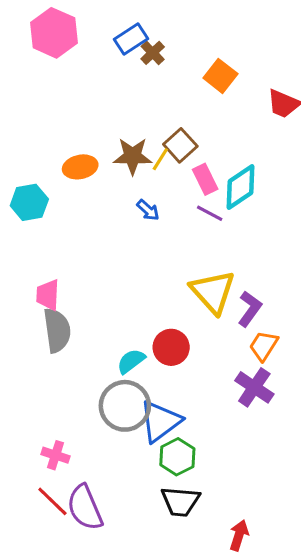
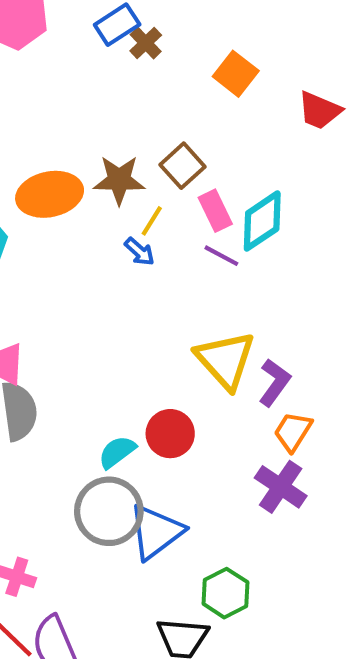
yellow line: (160, 159) -> (152, 221), moved
orange ellipse: (80, 167) -> (50, 194), size x1.4
green hexagon: (177, 457) -> (225, 593), moved

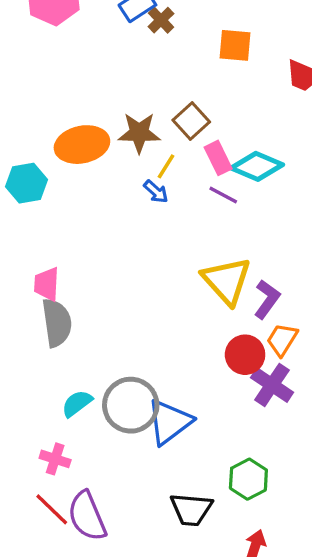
orange square: (236, 74) -> (235, 45), turned -33
cyan diamond: (262, 221) -> (257, 166), turned 57
red circle: (170, 434) -> (245, 355), moved
cyan semicircle: (117, 452) -> (77, 403), moved
green hexagon: (225, 593) -> (248, 479), moved

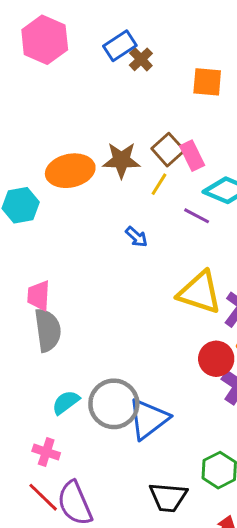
pink rectangle: (218, 158) -> (192, 156), moved
yellow line: (166, 166) -> (159, 184), moved
blue arrow: (156, 192) -> (136, 237), moved
yellow triangle: (227, 281) -> (200, 293), turned -30

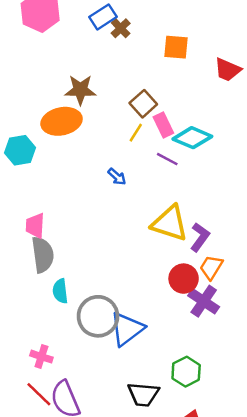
pink rectangle: (192, 156) -> (163, 125), moved
brown star: (121, 160) -> (80, 90), moved
cyan semicircle: (66, 402) -> (60, 291), moved, turned -60

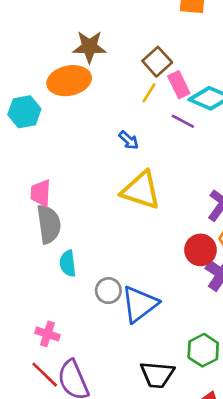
yellow triangle: (170, 223) -> (141, 190), moved
gray circle: (98, 316) -> (108, 291), size x0.6

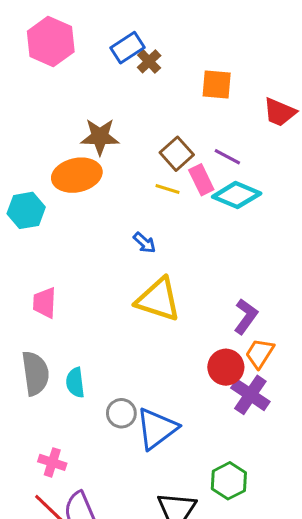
yellow line: (149, 93) -> (167, 189), turned 75
purple line: (183, 121) -> (227, 157), moved
gray semicircle: (49, 224) -> (35, 373), moved

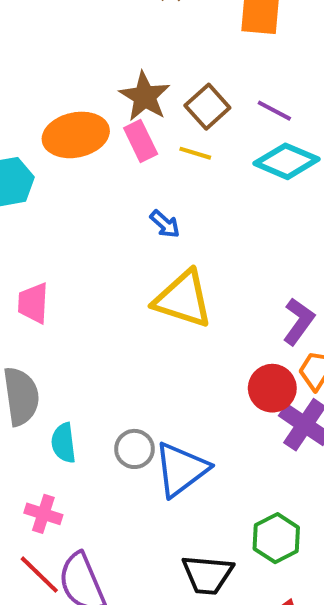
brown star: (100, 137) -> (145, 96), moved, turned 30
pink rectangle: (201, 180) -> (141, 141), moved
cyan semicircle: (75, 383) -> (64, 443), moved

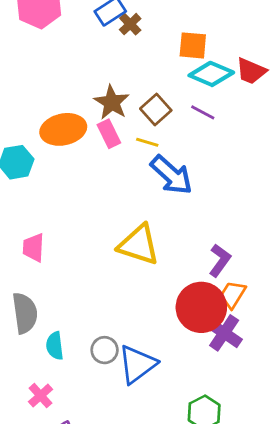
cyan diamond: (286, 161) -> (211, 74), moved
blue arrow: (165, 224) -> (171, 175), moved, size x2.0
red circle: (272, 388) -> (201, 307), size x1.5
pink cross: (43, 514) -> (40, 396), turned 30

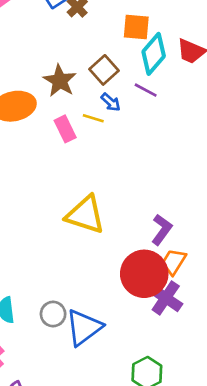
cyan diamond: (211, 74) -> (154, 54), turned -72
brown square: (156, 110) -> (104, 70), moved
pink rectangle: (109, 134) -> (65, 129), moved
blue arrow: (171, 175) -> (111, 102), moved, size x0.5

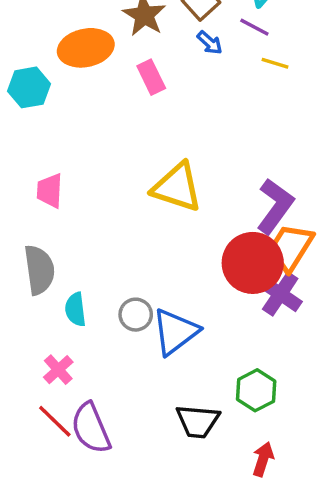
yellow line: (93, 118) -> (275, 63), moved
purple L-shape: (162, 230) -> (275, 206), size x1.4
orange trapezoid: (174, 262) -> (291, 247), size x1.4

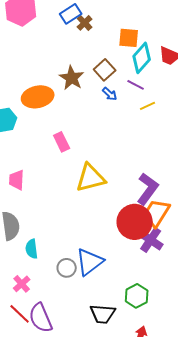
yellow line: (275, 63) -> (148, 106), turned -42
pink rectangle: (151, 77) -> (62, 142), moved
yellow triangle: (177, 187) -> (91, 178), turned -32
gray circle: (136, 315) -> (67, 268), moved

